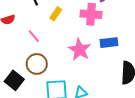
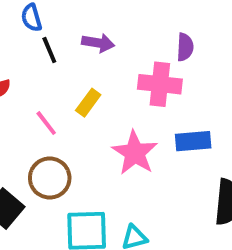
yellow rectangle: (56, 14) -> (88, 103), moved

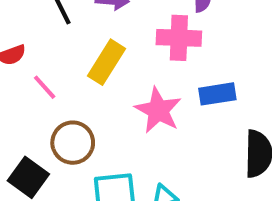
yellow rectangle: (88, 103) -> (107, 62), size x1.5
pink line: (46, 123) -> (45, 87), moved

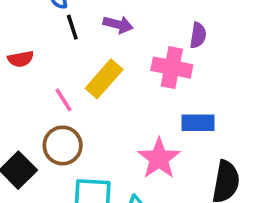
pink line: (45, 87) -> (64, 100), moved
pink star: (158, 110) -> (159, 158), moved

